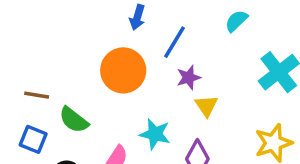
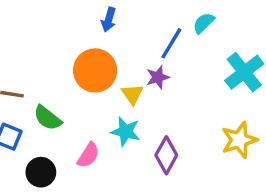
blue line: (174, 42) -> (171, 43), moved
yellow triangle: (206, 106) -> (132, 94), moved

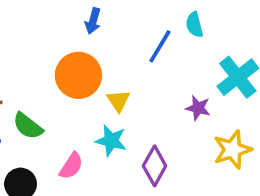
cyan semicircle: (204, 23) -> (194, 25), turned -60
purple star: (158, 77) -> (198, 108), moved, turned 30

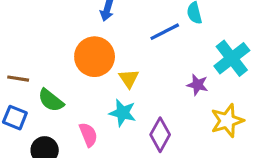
blue line: (160, 46) -> (165, 32), turned 32
pink semicircle: (71, 166) -> (88, 135), turned -55

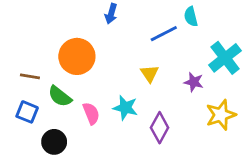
orange circle: (95, 57) -> (77, 56), moved
yellow triangle: (129, 79) -> (150, 74), moved
pink semicircle: (88, 135) -> (91, 113), moved

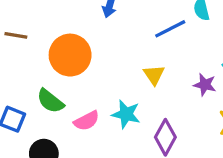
brown line: (30, 76) -> (16, 35), moved
pink semicircle: (91, 113) -> (87, 121), turned 85

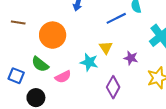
purple star: (205, 85) -> (131, 58), moved
cyan star: (126, 114) -> (89, 62), moved

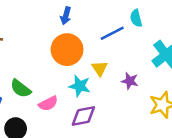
orange circle: (53, 35) -> (67, 50), moved
purple diamond: (113, 87) -> (83, 116), moved, turned 50

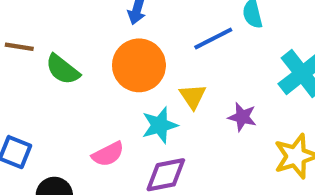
cyan star: (80, 86) -> (160, 125), turned -30
green semicircle: (21, 88) -> (63, 69), moved

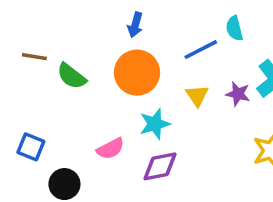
yellow triangle: (193, 96) -> (197, 96), moved
purple star: (242, 117) -> (238, 94), moved

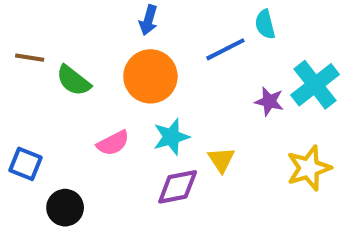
yellow triangle: (197, 96) -> (221, 160), moved
pink semicircle: (110, 149) -> (113, 143), moved

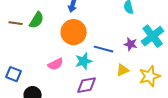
blue line: (225, 49) -> (104, 49), moved, turned 42
green semicircle: (73, 81) -> (37, 20), moved, turned -96
yellow triangle: (221, 160) -> (123, 70), moved, turned 40

